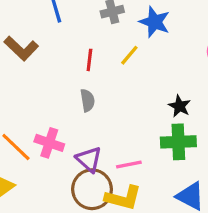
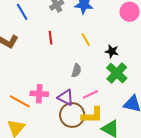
yellow line: (129, 55) -> (86, 40), moved, turned -56
gray semicircle: (87, 100) -> (76, 70), moved, turned 40
green cross: (178, 142) -> (117, 73), turned -30

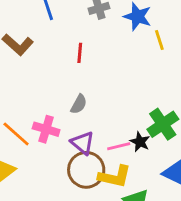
yellow line: (86, 40) -> (159, 40), moved
black star: (112, 51) -> (140, 142), moved
gray semicircle: (76, 70) -> (79, 104), moved

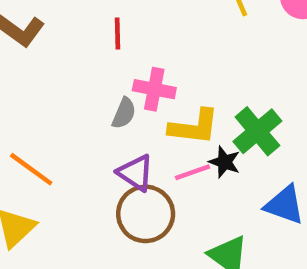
pink cross: (46, 129) -> (154, 89), moved
yellow L-shape: (115, 177) -> (194, 127), moved

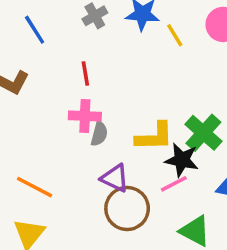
pink cross: (154, 89) -> (85, 116), moved
black star: (225, 162) -> (182, 160), size x1.4
pink line: (192, 172) -> (174, 184), moved

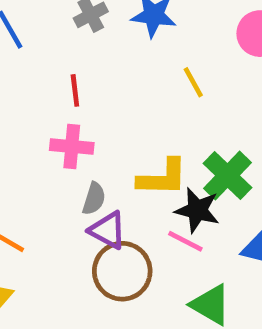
yellow line: (175, 35) -> (193, 82), moved
gray semicircle: (99, 134) -> (94, 199), moved
pink line: (174, 184) -> (185, 241), turned 52

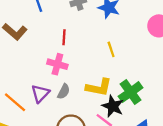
yellow line: (193, 82) -> (111, 49), moved
purple triangle: (108, 230) -> (40, 93), moved, turned 36

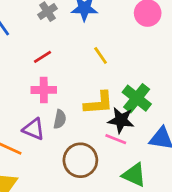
red line: (64, 37) -> (42, 57), turned 70
purple triangle: (40, 93) -> (34, 129), turned -36

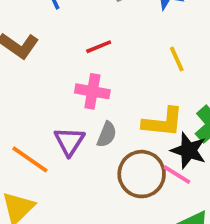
purple triangle: (34, 129) -> (69, 141), turned 30
brown circle: (80, 160) -> (142, 174), moved

